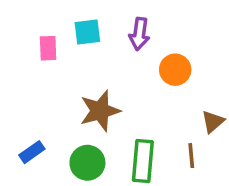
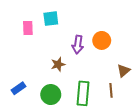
purple arrow: (139, 34) -> (78, 45), moved
brown star: (100, 111) -> (58, 64), size x0.6

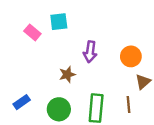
pink rectangle: (28, 28) -> (32, 32), turned -48
orange circle: (102, 40) -> (131, 56), moved

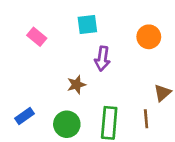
cyan square: (59, 22) -> (87, 25), moved
orange circle: (131, 56) -> (149, 37), moved

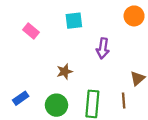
orange circle: (149, 37) -> (134, 16), moved
purple arrow: (102, 59) -> (103, 48), moved

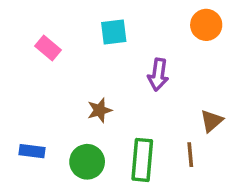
blue rectangle: (21, 98) -> (32, 151), turned 42

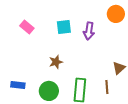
cyan square: (114, 32) -> (64, 27), moved
purple arrow: (158, 75) -> (89, 31), moved

